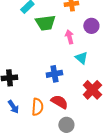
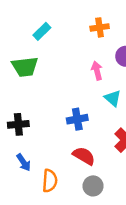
green trapezoid: (45, 23) -> (25, 67), moved
orange semicircle: (37, 107) -> (50, 181), moved

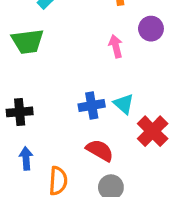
cyan triangle: (113, 98) -> (124, 104), moved
blue arrow: (24, 162) -> (26, 158), turned -150

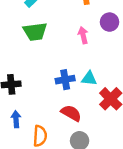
green trapezoid: (28, 41) -> (35, 32), moved
cyan triangle: (124, 104) -> (89, 78), turned -35

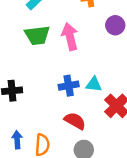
pink arrow: (83, 35) -> (70, 37), moved, size x1.5
blue arrow: (16, 119) -> (17, 140), moved

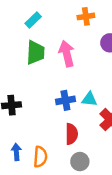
green trapezoid: (37, 35) -> (35, 52), turned -80
red semicircle: (75, 121) -> (71, 134), turned 60

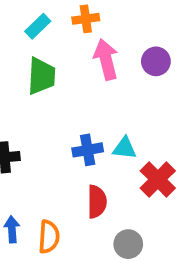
orange cross: (86, 16) -> (86, 19), moved
pink arrow: (67, 54) -> (106, 59), moved
gray circle: (80, 162) -> (128, 244), moved

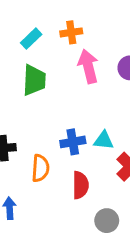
orange semicircle: (49, 237) -> (40, 168), moved

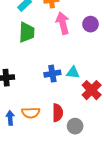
orange semicircle: (40, 168) -> (31, 113), moved, turned 84
red semicircle: (81, 185) -> (58, 113), moved

